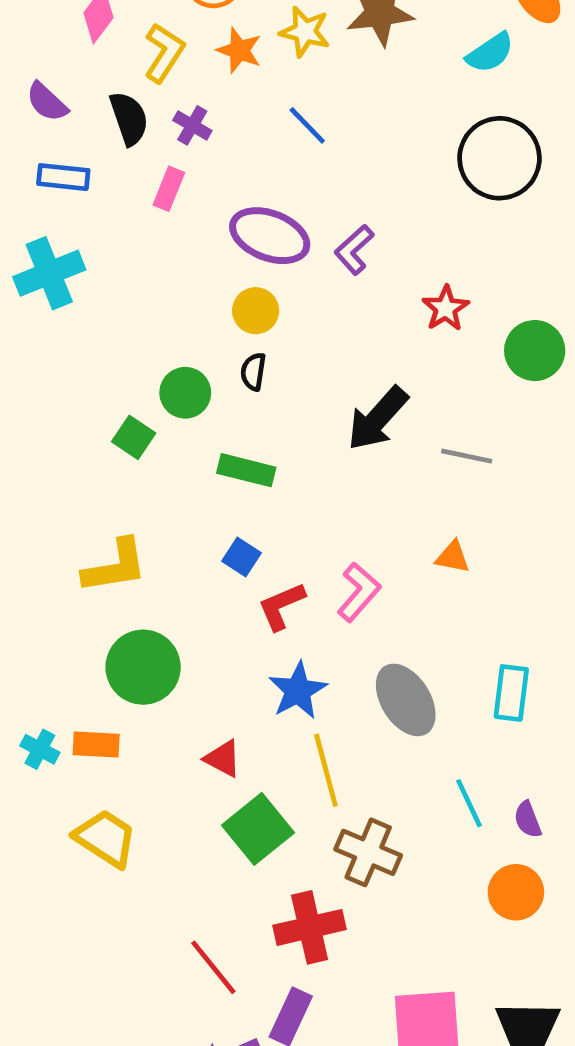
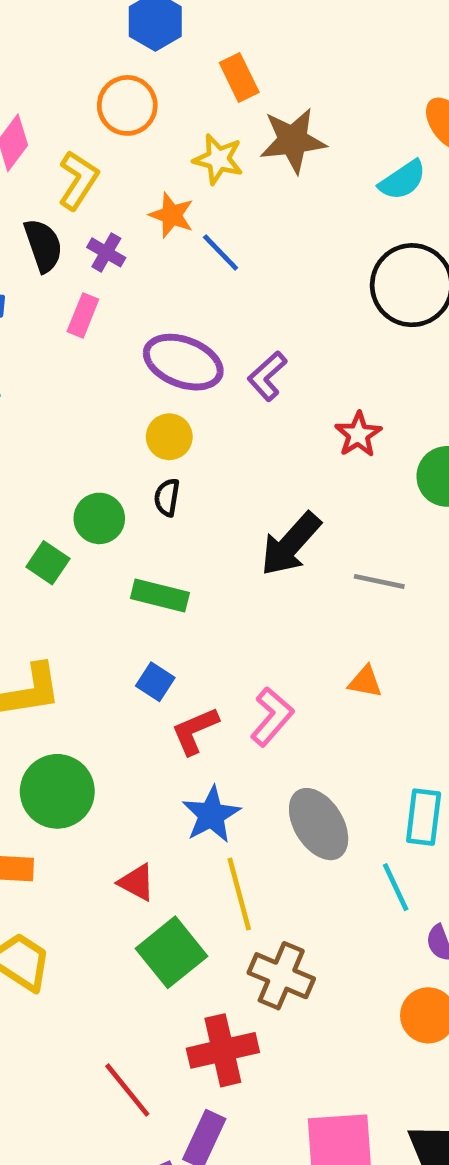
orange star: (239, 50) -> (172, 215), moved
cyan line: (469, 803) -> (396, 887), moved

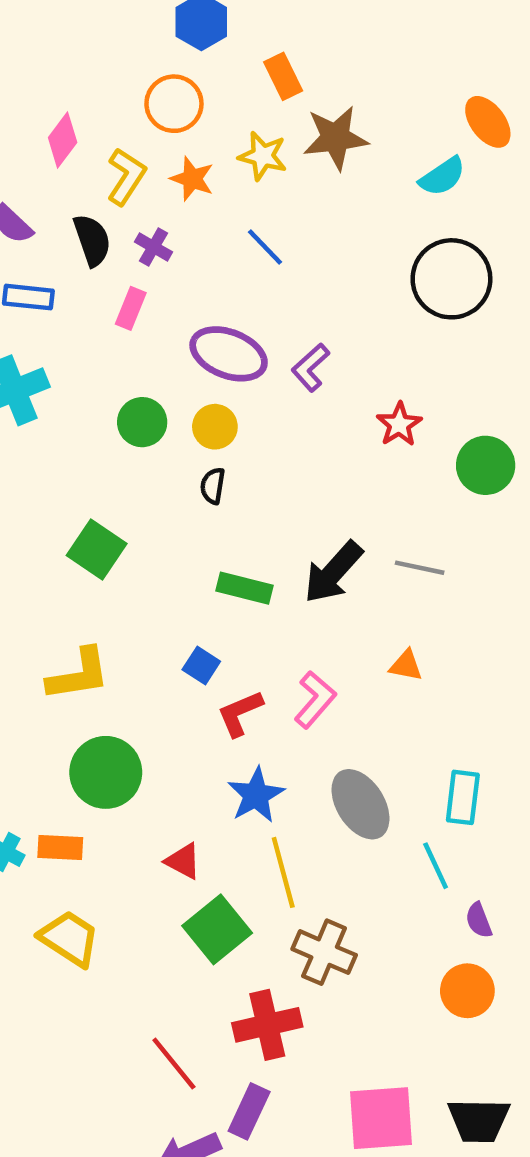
orange star: (172, 215) -> (192, 179), moved
green circle: (99, 518) -> (142, 422), moved
black arrow: (291, 544) -> (333, 572), moved
green square: (48, 563) -> (97, 550), size x1.4
green rectangle: (160, 595) -> (244, 588), moved

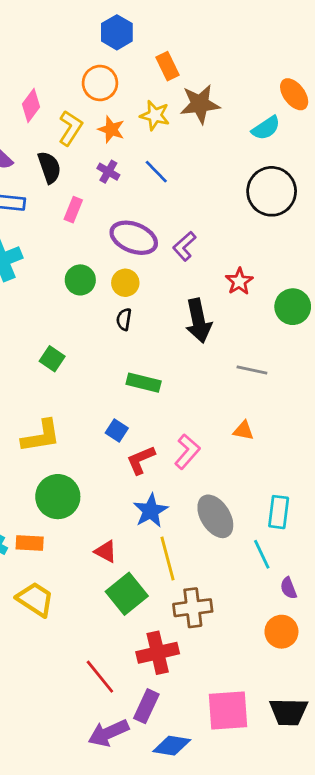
purple cross: (154, 247) -> (108, 172), moved
green square: (97, 550) -> (52, 359), size x0.7
black arrow: (333, 572) -> (198, 321), moved, turned -54
brown cross: (324, 952) -> (193, 608), turned -30

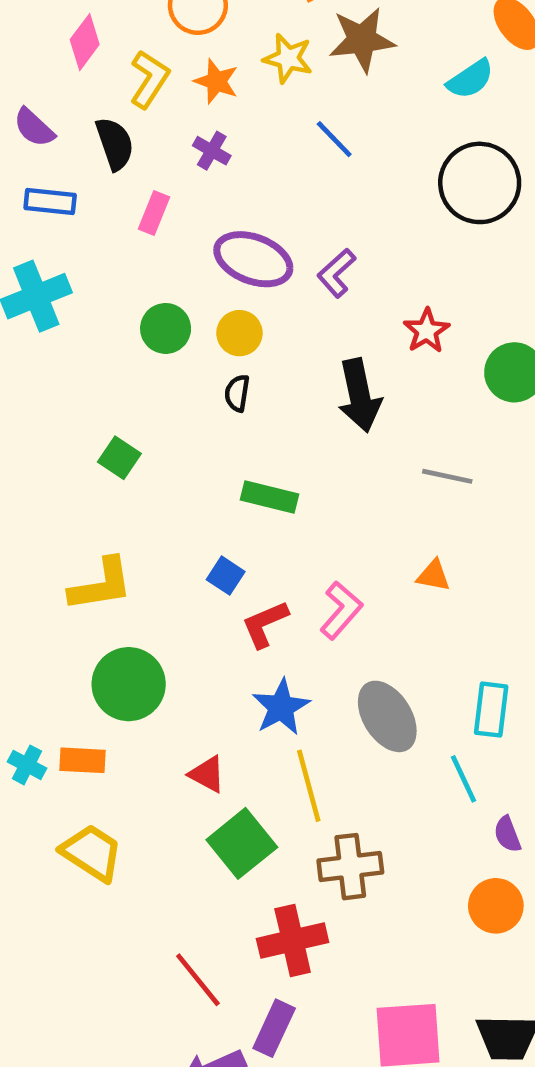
blue line: (156, 172) -> (334, 139), moved

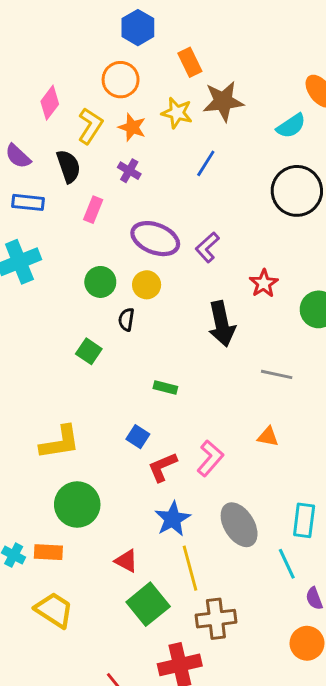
blue line: (334, 139) -> (206, 163), turned 76
black semicircle: (237, 393) -> (126, 320), moved
green square: (119, 458) -> (89, 351), moved
green rectangle: (269, 497) -> (165, 387), size x0.7

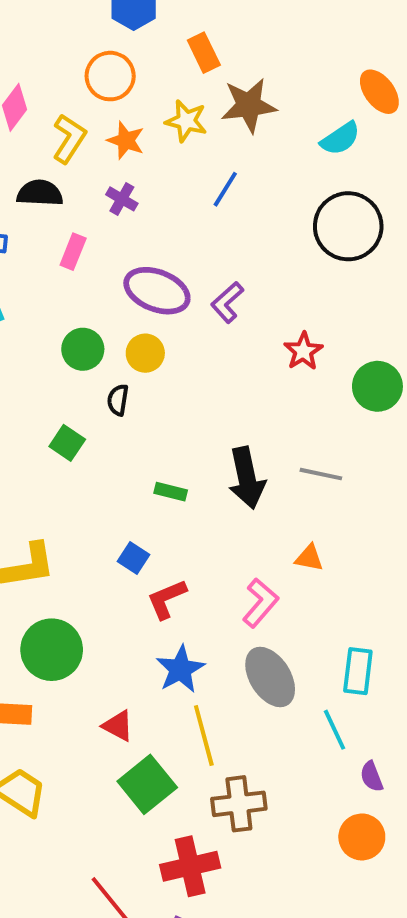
black semicircle: (69, 166) -> (40, 193), turned -68
black arrow: (222, 324) -> (247, 478), moved
pink L-shape: (210, 458) -> (260, 603), moved

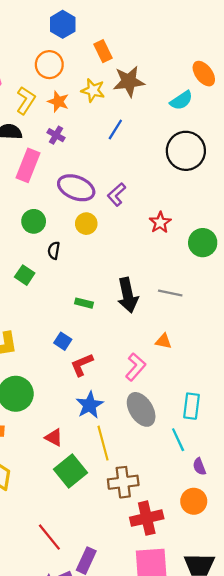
pink rectangle: (73, 252) -> (28, 165), size x1.6
yellow circle: (145, 353) -> (86, 224), moved
red cross: (190, 866) -> (147, 518), moved

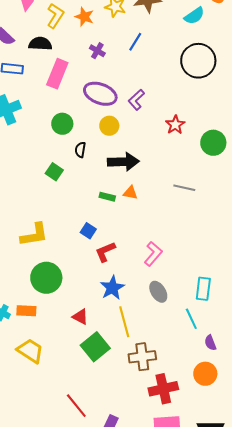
purple cross: (56, 135) -> (97, 51), moved
black arrow: (128, 295) -> (123, 162), moved, turned -80
orange triangle: (163, 341) -> (130, 193), moved
gray ellipse: (141, 409) -> (158, 292), size x0.7

